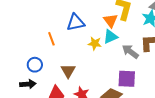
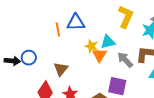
orange triangle: (111, 21) -> (99, 55), moved
orange line: (51, 39) -> (58, 30), moved
black arrow: (28, 84) -> (12, 61), moved

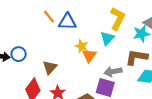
orange line: (58, 30) -> (49, 17), moved, turned -32
cyan triangle: (108, 42) -> (107, 38), moved, turned -35
gray arrow: (125, 60) -> (113, 72), moved, turned -60

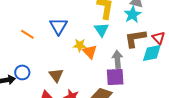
orange line: (49, 17) -> (27, 34), moved
blue triangle: (67, 22) -> (58, 26), turned -42
gray arrow: (113, 72) -> (117, 59), turned 114

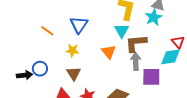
brown L-shape: (135, 38) -> (136, 43), moved
yellow star: (80, 45) -> (72, 50), moved
purple square: (115, 77) -> (151, 77), moved

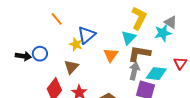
blue triangle: (79, 25) -> (87, 35), moved
cyan diamond: (170, 57) -> (156, 74), moved

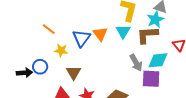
yellow star: (76, 44) -> (61, 50), moved
brown L-shape: (139, 54) -> (147, 35), moved
orange triangle: (111, 55) -> (100, 34), moved
gray arrow: (134, 71) -> (136, 63), turned 150

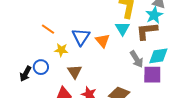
orange triangle: (100, 34) -> (103, 41), moved
black arrow: (24, 73) -> (26, 74), turned 126

